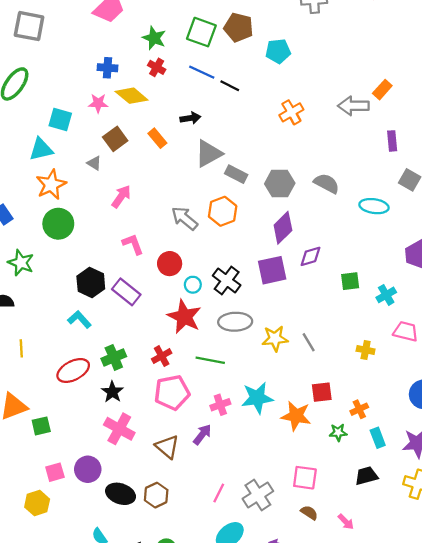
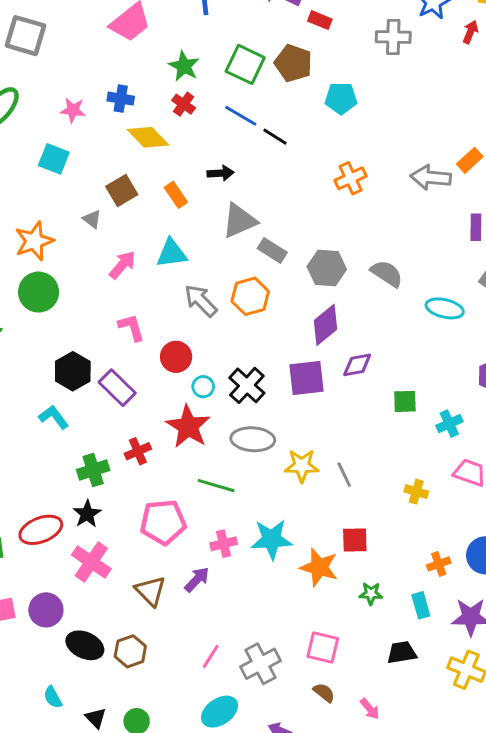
pink star: (98, 103) -> (73, 110), moved
cyan triangle: (41, 149) -> (172, 253), moved
red cross: (162, 356) -> (138, 451), moved
red ellipse: (73, 370) -> (41, 530), moved
orange cross: (359, 409) -> (439, 564), moved

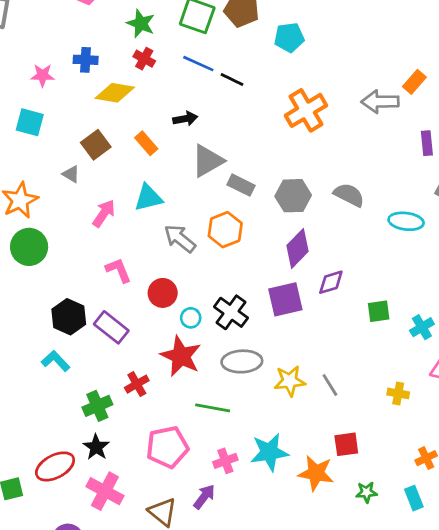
yellow diamond: (148, 137) -> (115, 93), turned -30
orange cross: (351, 178) -> (306, 110), size x1.4

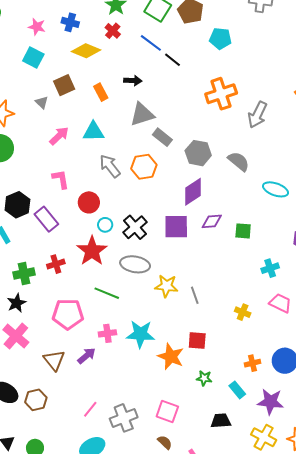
gray arrow: (380, 102) -> (257, 115), moved, turned -76
cyan square: (30, 122) -> (33, 58), moved
green square: (379, 311) -> (243, 231), moved
cyan rectangle: (414, 498) -> (237, 390), turned -30

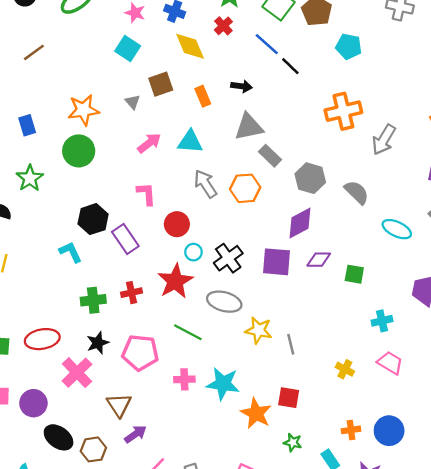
yellow diamond: (86, 51) -> (190, 46), turned 40
black star: (17, 303) -> (98, 343), moved
purple arrow: (87, 356) -> (135, 434), moved

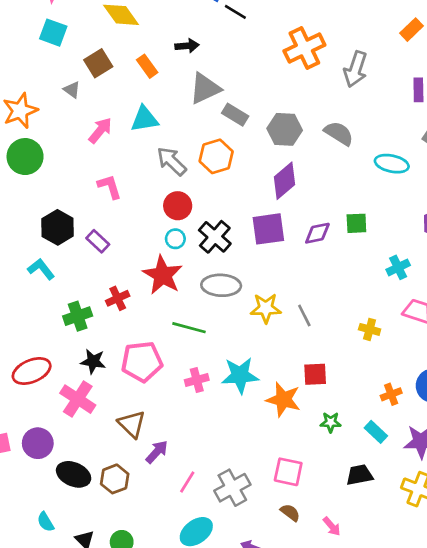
red circle: (177, 224) -> (178, 206), moved
purple rectangle: (125, 239) -> (98, 241), size x0.7
purple diamond: (319, 260) -> (317, 233), moved
black star: (98, 343) -> (93, 361), turned -30

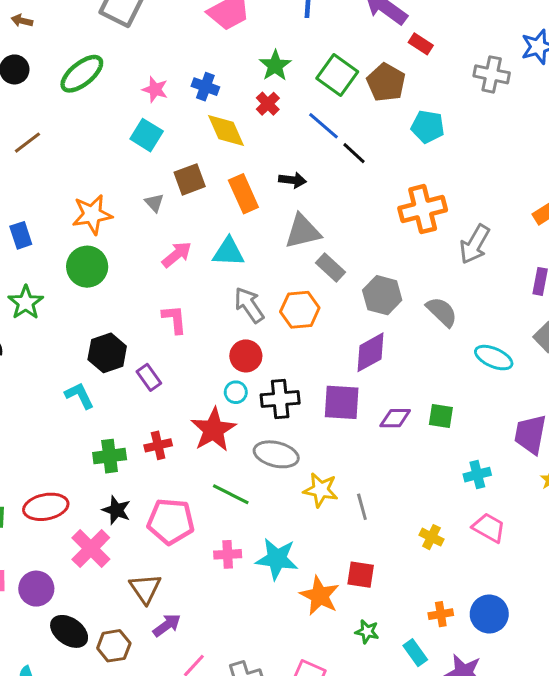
orange rectangle: (147, 66) -> (243, 194), size x1.4
black cross: (215, 237) -> (280, 399), turned 32

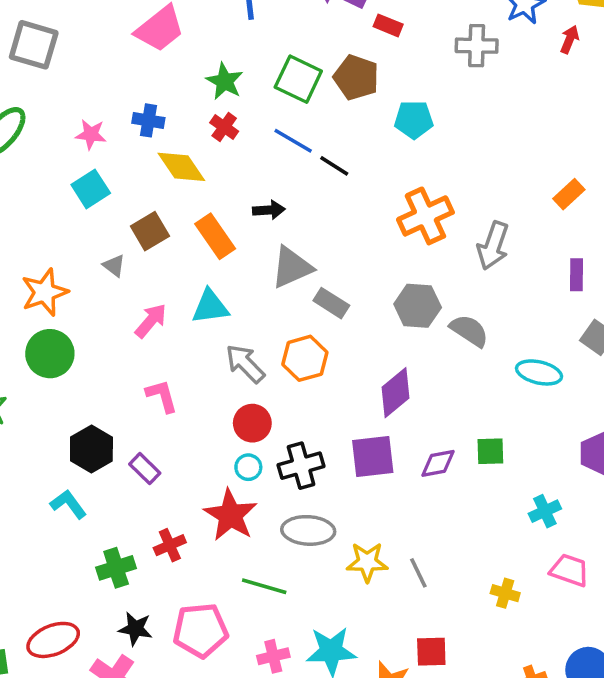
cyan square: (147, 135) -> (91, 189), turned 36
gray hexagon: (382, 295) -> (418, 306), moved

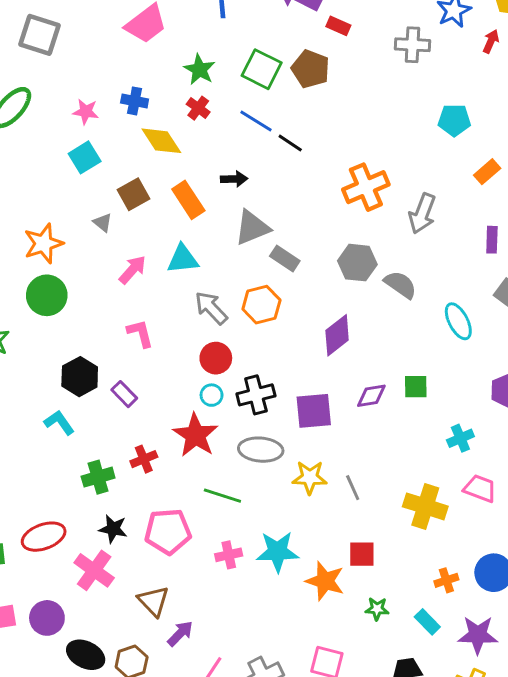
cyan pentagon: (414, 120) -> (454, 120), moved
cyan ellipse: (539, 372) -> (458, 321), turned 48
purple square: (373, 456) -> (314, 411), moved
yellow cross: (505, 593) -> (425, 506), size x1.8

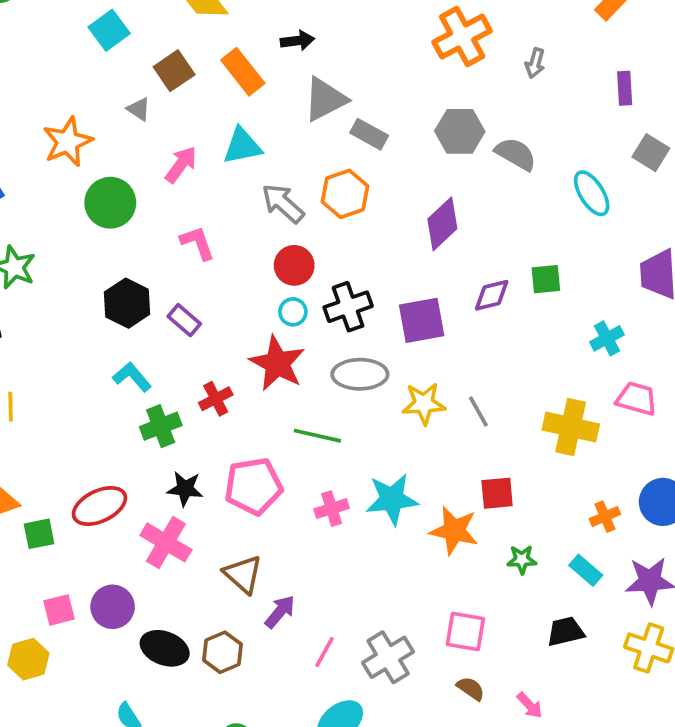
gray arrow: (422, 213) -> (535, 63), size x0.6
green circle: (47, 295) -> (110, 203), moved
cyan L-shape: (59, 423) -> (132, 377), moved

